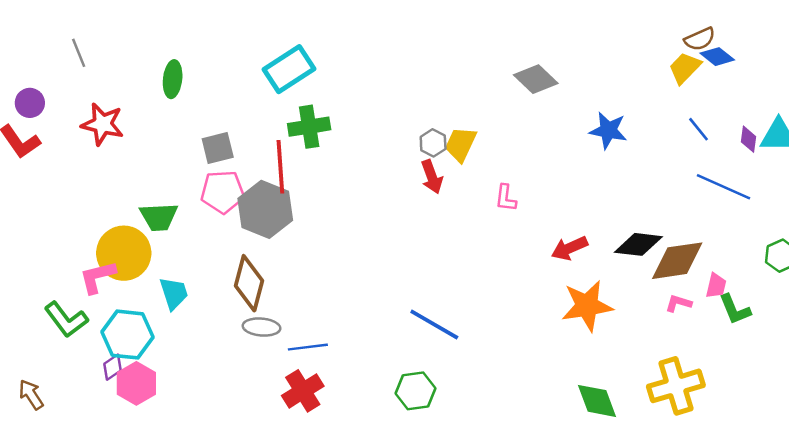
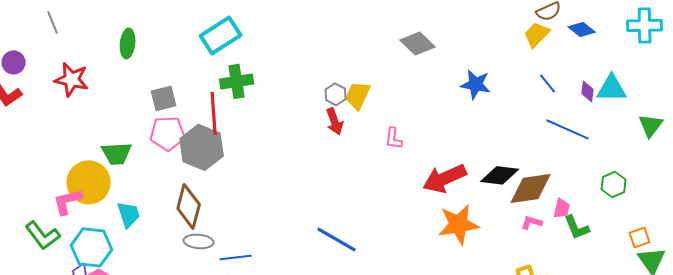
blue diamond: (717, 57) -> (582, 29), moved
red arrow: (570, 248) -> (445, 178), size x1.5

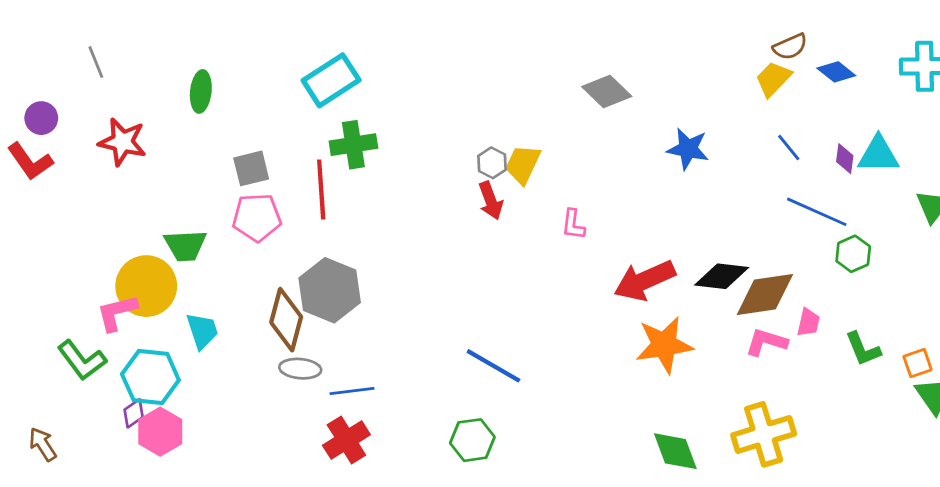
gray hexagon: (202, 147) -> (330, 290), moved
green hexagon: (614, 184) -> (853, 254), moved
pink L-shape: (532, 222) -> (766, 342), size x1.4
green L-shape: (577, 227) -> (863, 349), moved

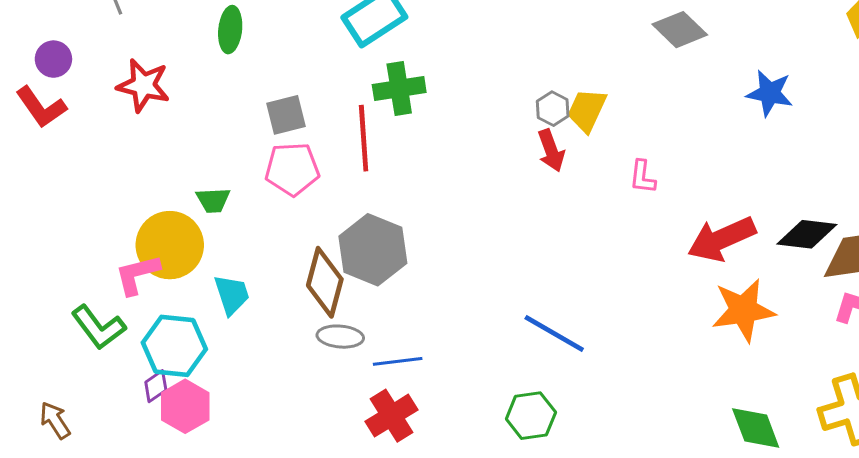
green trapezoid: (185, 245) -> (213, 200), size x0.7

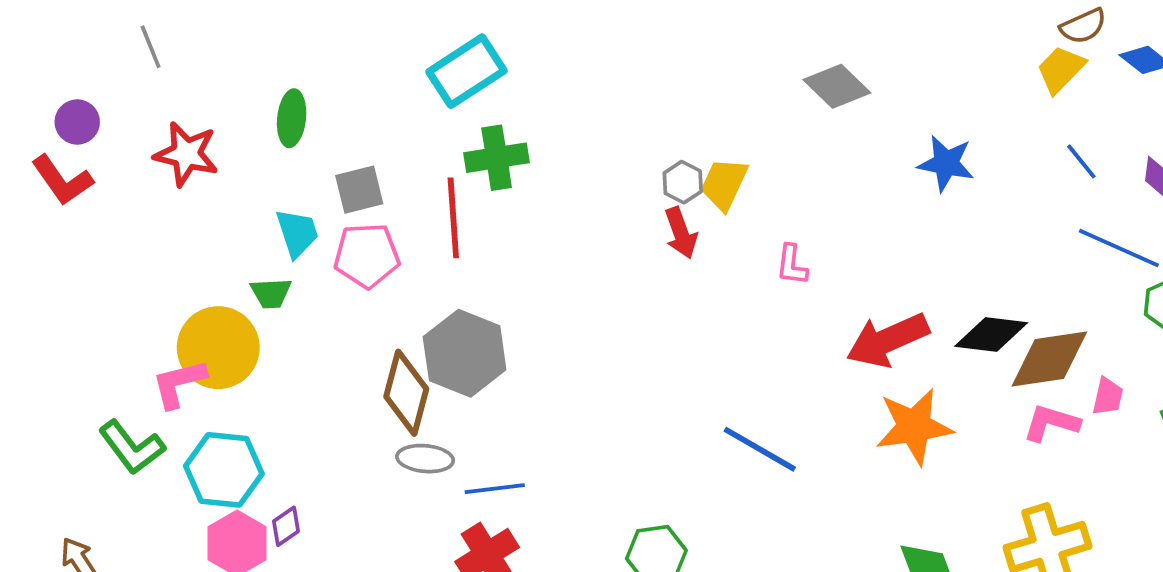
green ellipse: (230, 30) -> (292, 118), moved
cyan trapezoid: (232, 295) -> (297, 233), moved
blue line: (554, 333) -> (760, 449), moved
purple diamond: (156, 386) -> (286, 526), moved

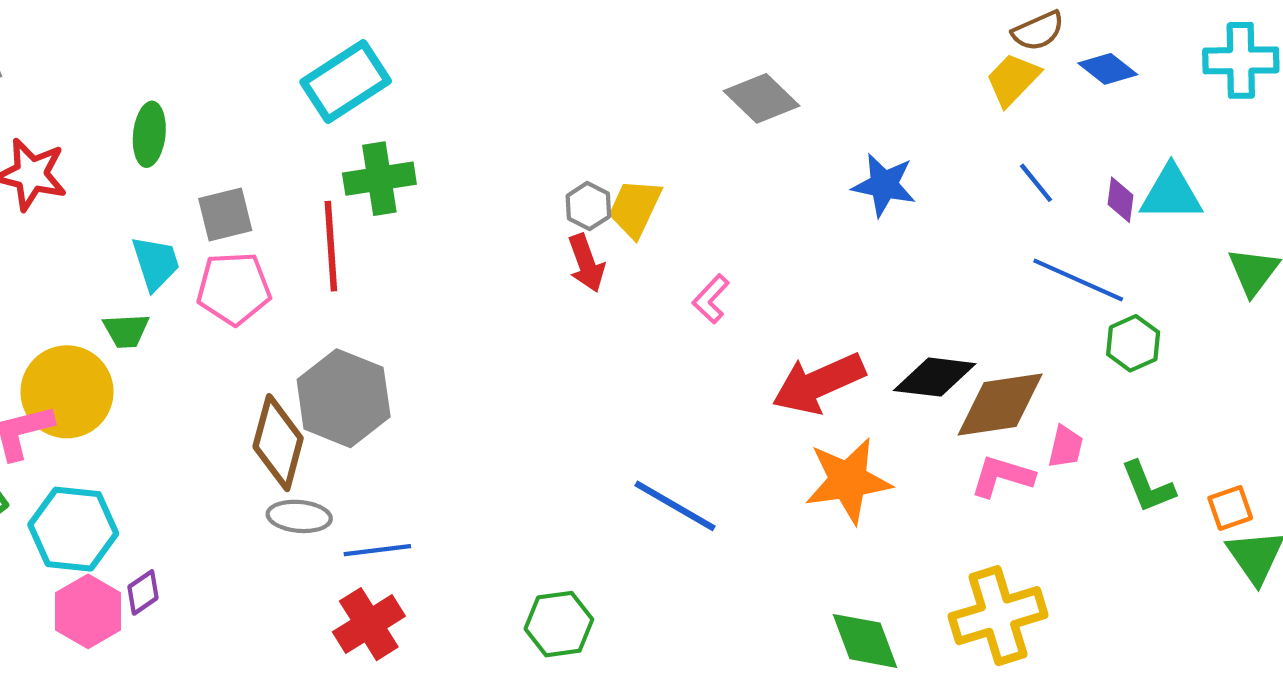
pink L-shape: (792, 265) -> (711, 299), turned 36

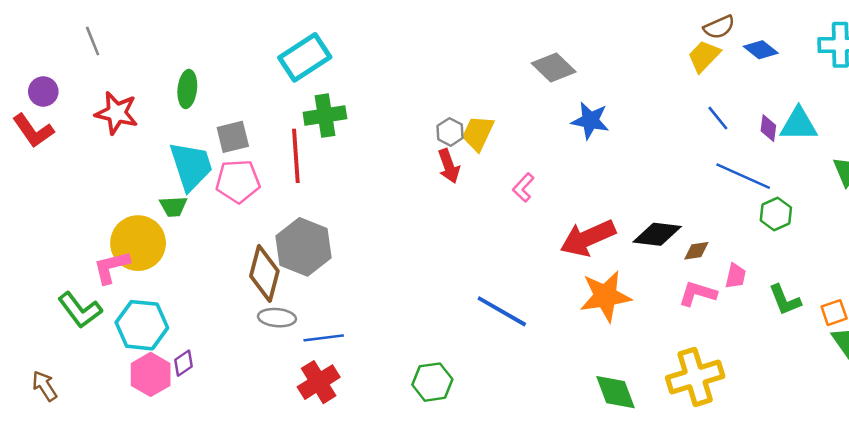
blue star: (884, 185) -> (590, 121), moved
cyan trapezoid: (156, 263) -> (191, 166), size x1.5
brown diamond: (1000, 405) -> (696, 251), size x0.5

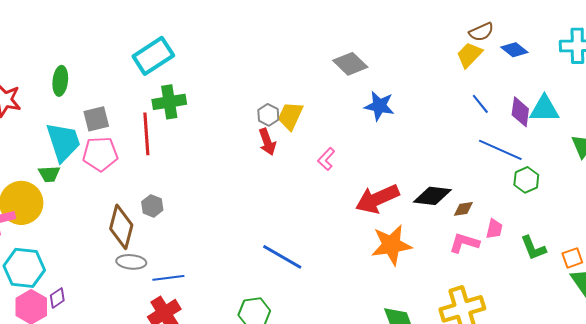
purple diamond: (768, 128) -> (520, 112), size x1.4
gray hexagon: (303, 247) -> (152, 206), size x0.5
blue line: (502, 311) -> (282, 257), moved

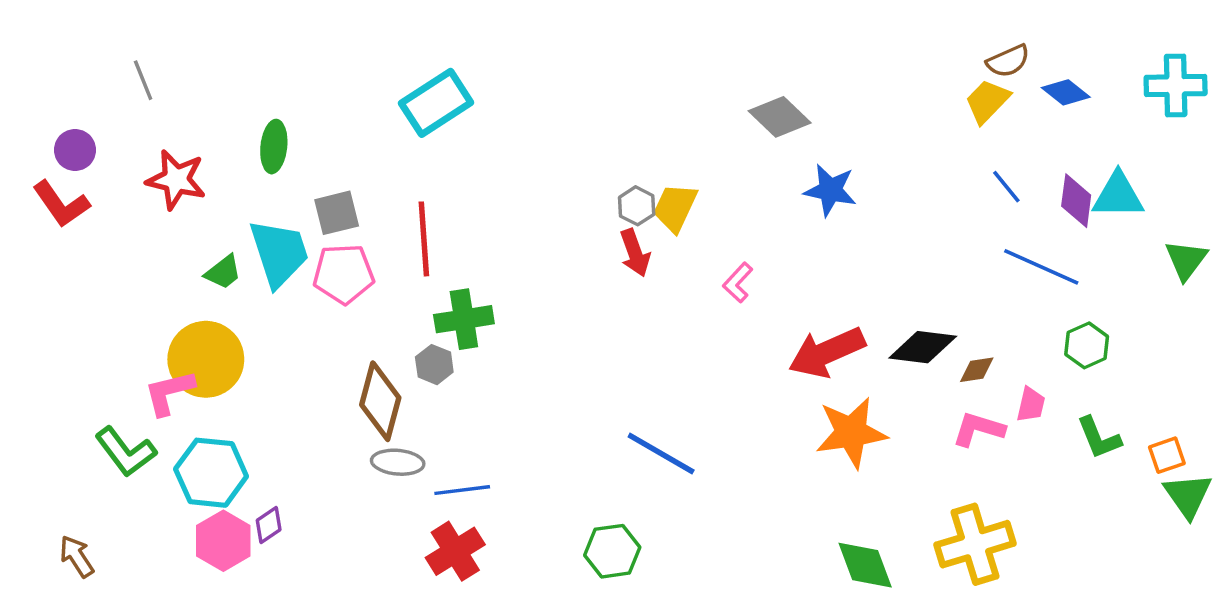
green cross: (169, 102) -> (464, 319), moved
green trapezoid: (49, 174) -> (223, 272), moved, turned -35
green hexagon: (526, 180) -> (1087, 345), moved

